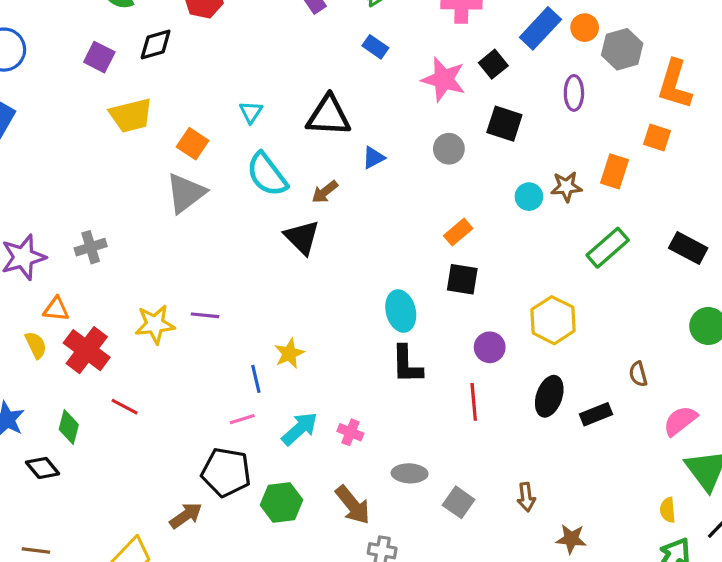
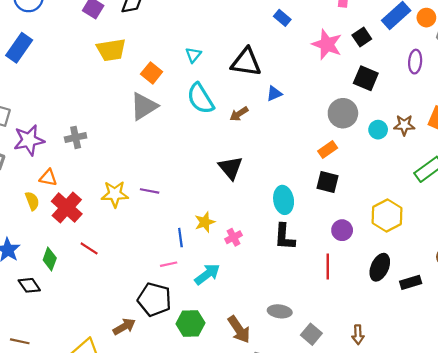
gray circle: (449, 149) -> (343, 113), moved, size x1.4
black triangle: (302, 237) -> (231, 168), moved
pink cross: (350, 432) -> (234, 237), moved, turned 35

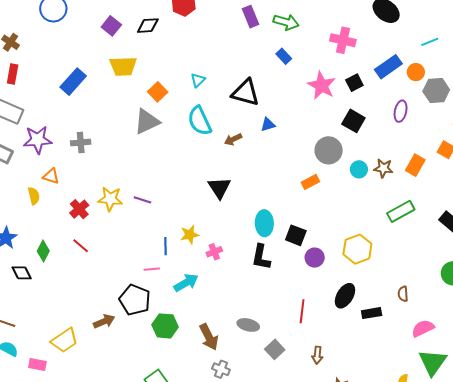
blue rectangle: (19, 48) -> (73, 82), moved
black square: (328, 182) -> (296, 235), moved
red cross: (67, 208) -> (79, 209), moved, size x0.7
red line: (328, 266) -> (302, 311), moved

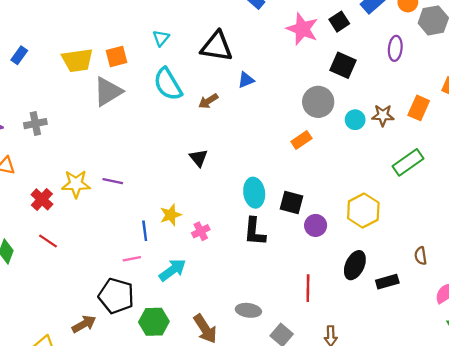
yellow trapezoid: (123, 66) -> (77, 60), moved
blue rectangle: (73, 82) -> (19, 55), size x0.6
orange square: (158, 92) -> (117, 56), turned 36
black triangle: (219, 188) -> (199, 158), size x0.7

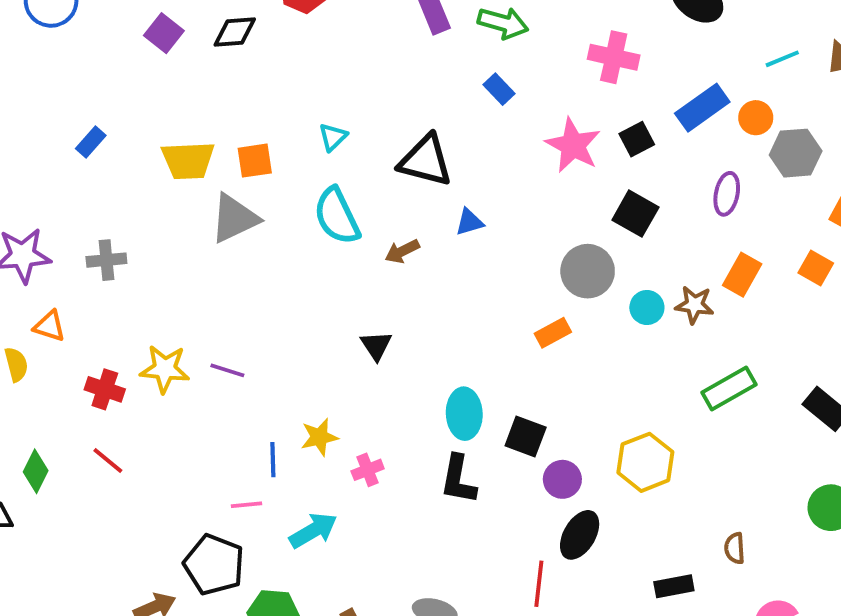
orange rectangle: (419, 108) -> (742, 275), moved
red cross: (42, 199) -> (105, 389), turned -30
black ellipse: (355, 265) -> (580, 535), moved

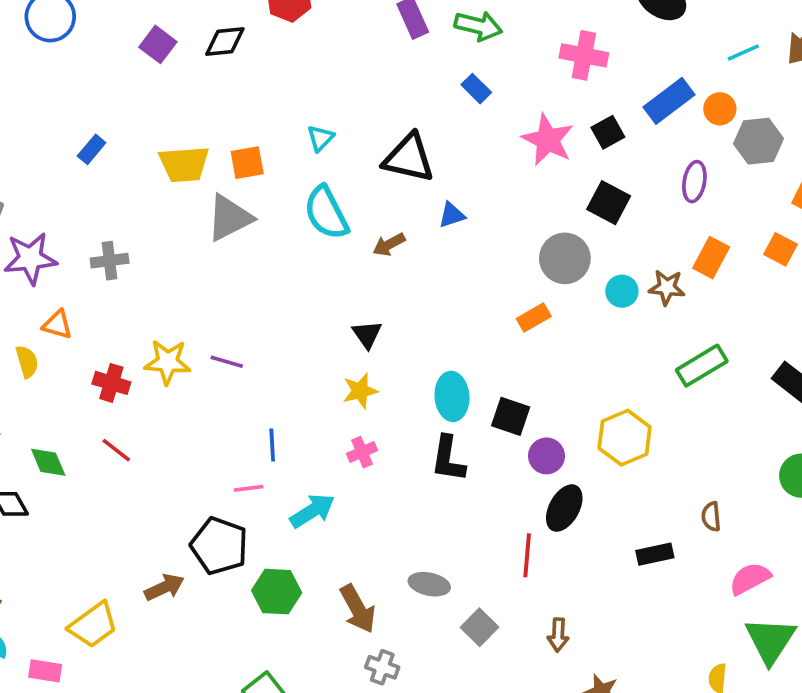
yellow star: (319, 437) -> (360, 391), moved
green diamond: (36, 471) -> (48, 462), turned -48

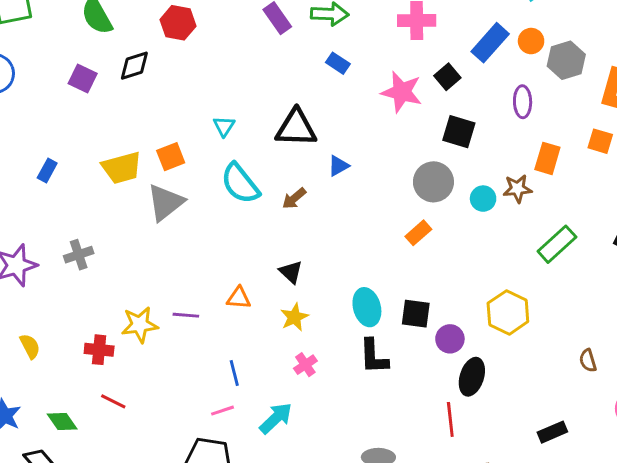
orange triangle: (57, 325) -> (239, 298), moved
black rectangle: (655, 554) -> (552, 432), moved

